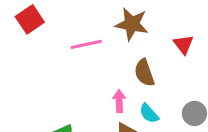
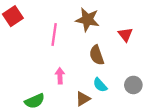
pink line: (86, 44) -> (54, 34), turned -70
pink arrow: (119, 101) -> (60, 76), moved

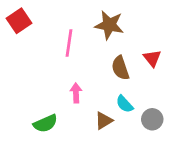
red triangle: (125, 34) -> (152, 58), moved
gray circle: (133, 85) -> (152, 119), moved

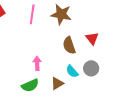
pink line: (69, 43) -> (32, 14), moved
gray circle: (152, 119) -> (91, 68), moved
green semicircle: (45, 123) -> (30, 85), moved

